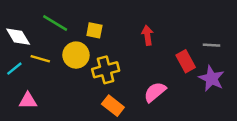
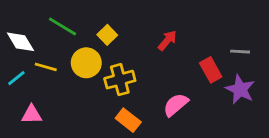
yellow square: (94, 30) -> (107, 35), turned 35
red arrow: (147, 35) -> (167, 40), turned 48

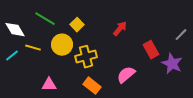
gray line: (240, 52) -> (181, 35), moved, turned -48
pink triangle: (32, 115) -> (49, 85), moved

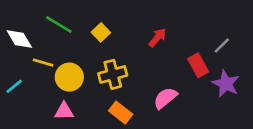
gray line: (181, 35) -> (222, 46), moved
yellow circle: (62, 45) -> (69, 77), moved
cyan line: (12, 56) -> (14, 86), moved

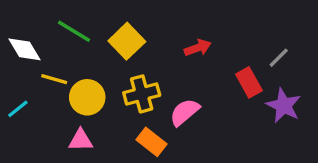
yellow square: (101, 32) -> (127, 41), size x1.5
red arrow: (157, 38) -> (198, 48), turned 30
pink semicircle: (165, 98) -> (185, 112), moved

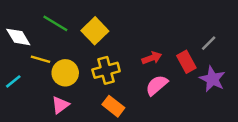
red arrow: (198, 48) -> (152, 58), moved
pink semicircle: (185, 112) -> (157, 85), moved
pink triangle: (81, 140) -> (60, 105), turned -36

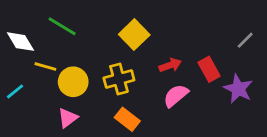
yellow square: (95, 31) -> (134, 35), moved
gray line: (209, 43) -> (245, 40), moved

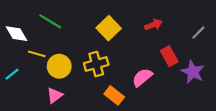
red arrow: (170, 65) -> (153, 25), moved
orange rectangle: (127, 119) -> (114, 95), moved

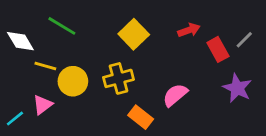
red rectangle: (169, 56) -> (218, 49), moved
cyan line: (12, 74) -> (15, 119), moved
pink triangle: (55, 95) -> (43, 105), moved

